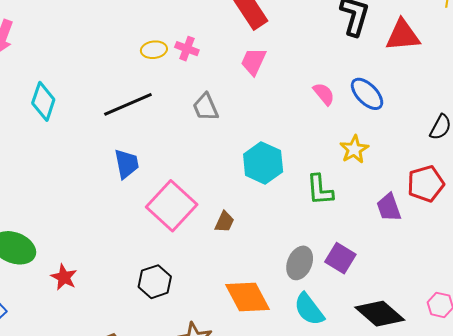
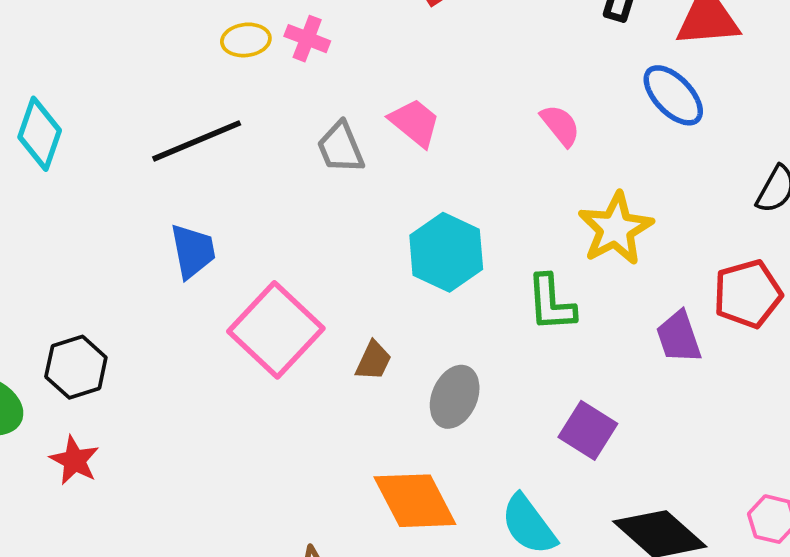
pink trapezoid: (253, 61) -> (415, 123), moved, turned 104
blue ellipse: (367, 94) -> (673, 95), moved
yellow star: (354, 149) -> (616, 229), size x1.4
gray ellipse: (300, 263) -> (455, 397), moved
black hexagon: (155, 282) -> (76, 367), moved

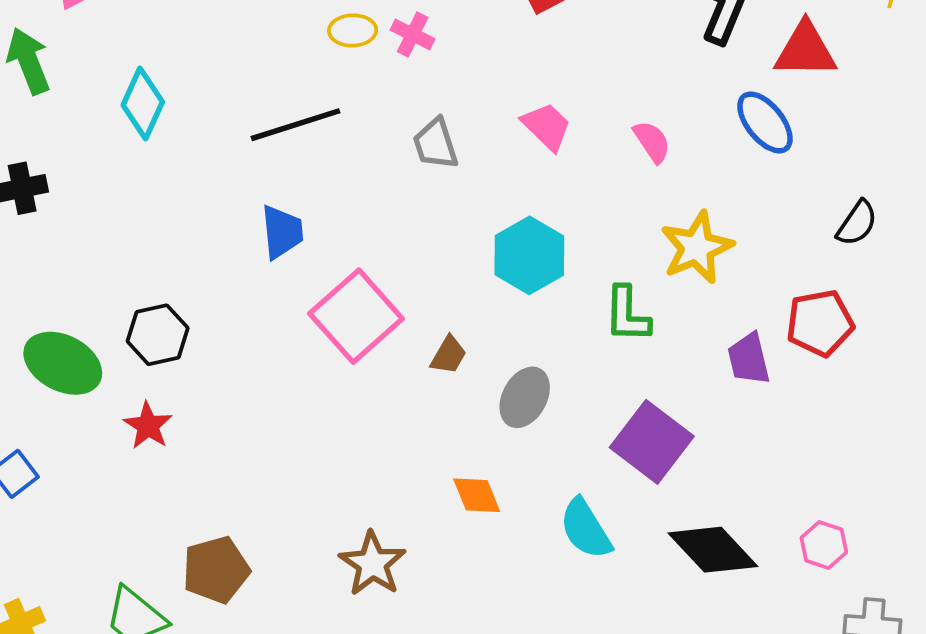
pink trapezoid: (415, 123) -> (547, 126), moved
purple square: (588, 430) -> (652, 442), size x1.4
orange diamond: (415, 501) -> (477, 495), size x0.6

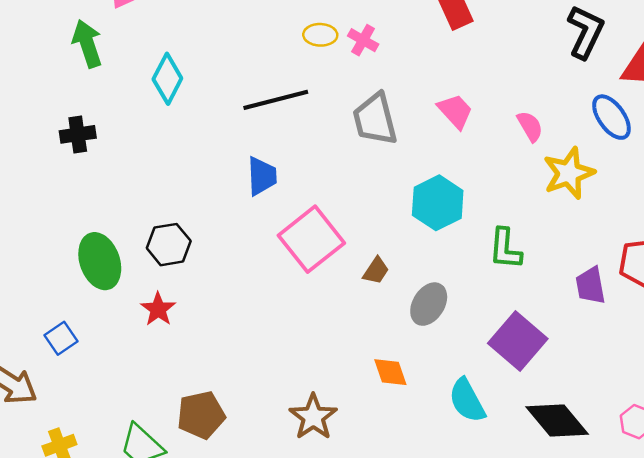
gray trapezoid: (435, 144) -> (375, 119), size x1.4
yellow star: (697, 248) -> (569, 173), moved
green ellipse: (63, 363) -> (100, 261), turned 40

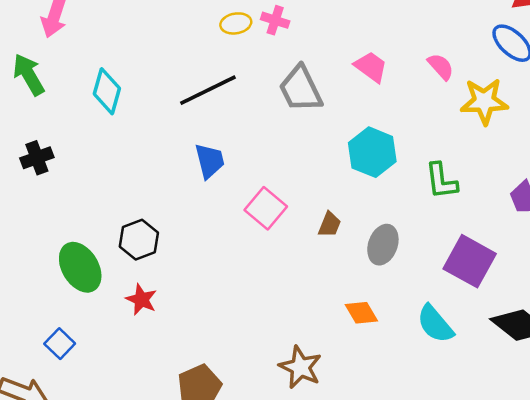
yellow star: (569, 173) -> (484, 101), turned 30
pink square: (311, 239) -> (266, 208), size x0.7

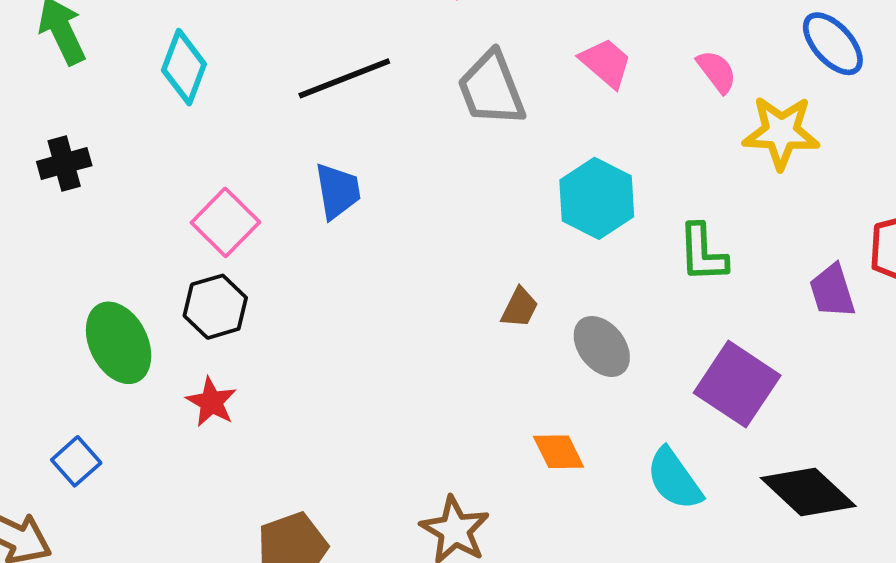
pink square: (266, 208) -> (225, 222), moved
gray ellipse: (383, 245) -> (602, 346), turned -63

